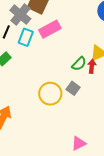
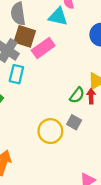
pink rectangle: (50, 29) -> (43, 48), moved

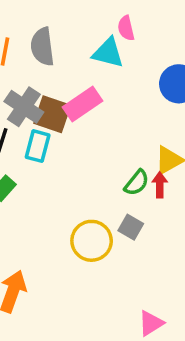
brown square: (25, 36) -> (52, 114), moved

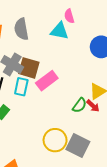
pink rectangle: (83, 104) -> (47, 81), moved
red arrow: (160, 185) -> (93, 106), turned 136
gray square: (131, 227) -> (78, 145), moved, size x1.6

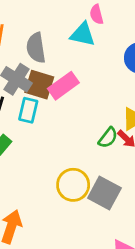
gray semicircle: (21, 29) -> (36, 48), moved
pink rectangle: (47, 81) -> (63, 86), moved

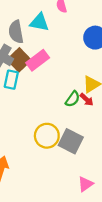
cyan triangle: (83, 34) -> (39, 22), moved
brown square: (39, 85) -> (19, 60), turned 30

